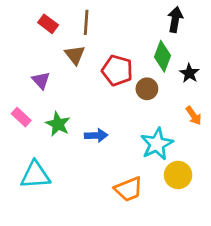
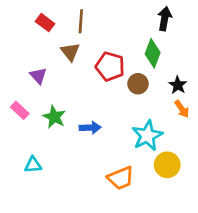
black star: (189, 73) -> (178, 85), moved
cyan triangle: (35, 175) -> (33, 165), size x0.6

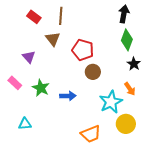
green diamond: (153, 53) -> (127, 40), moved
brown circle: (138, 84) -> (93, 72), moved
orange arrow: (182, 109) -> (130, 89), moved

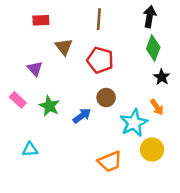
brown line: (61, 16) -> (99, 19), moved
red rectangle: (34, 17) -> (41, 20), turned -40
brown circle: (93, 72) -> (106, 98), moved
blue arrow: (68, 96) -> (82, 116), turned -35

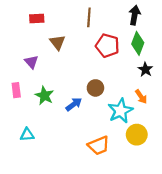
red pentagon: (100, 60) -> (107, 46), moved
pink rectangle: (18, 100) -> (16, 90), turned 40

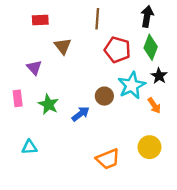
cyan star: (120, 111) -> (132, 85), moved

